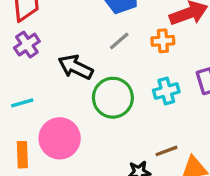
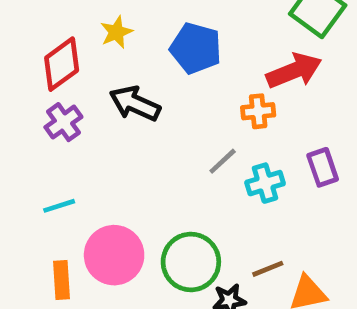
gray line: (119, 41) -> (223, 161), moved
black arrow: (76, 67) -> (135, 104), moved
green circle: (113, 98) -> (191, 262), moved

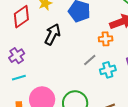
black arrow: (135, 104) -> (52, 34), turned 90
purple cross: (63, 122) -> (17, 56), moved

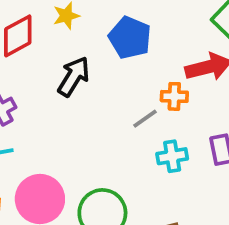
gray line: (90, 60) -> (145, 119), moved

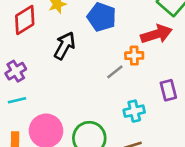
cyan cross: (172, 156) -> (134, 111), moved

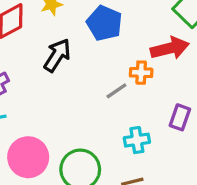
purple rectangle: (168, 90) -> (180, 117), turned 30

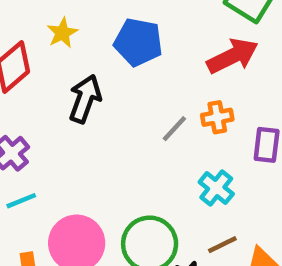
orange cross: (141, 73) -> (217, 117), moved
cyan cross: (137, 140) -> (216, 188), turned -30

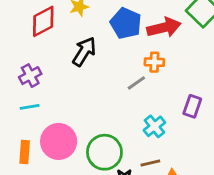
red arrow: (233, 56) -> (164, 28), moved
orange cross: (217, 117) -> (154, 62), moved

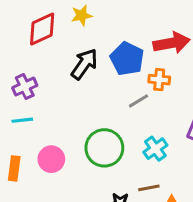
blue pentagon: (126, 23) -> (127, 59), moved
pink circle: (59, 141) -> (51, 159), size x0.7
green circle: (104, 152) -> (104, 148), moved

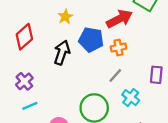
yellow star: (82, 15) -> (65, 17), moved
gray line: (139, 101) -> (115, 75), moved

